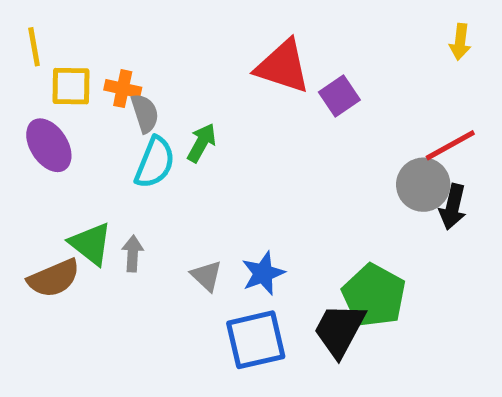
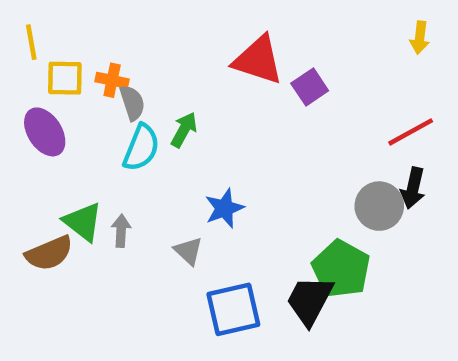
gray circle: (423, 185) -> (379, 206), moved
blue star: (263, 273) -> (224, 208), moved

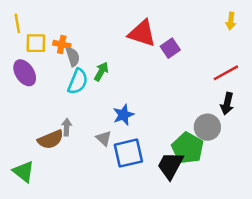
gray circle: (379, 206) -> (207, 127), moved
green triangle: (83, 222) -> (23, 172), moved
brown semicircle: (49, 253) -> (51, 139), moved
blue square: (233, 309) -> (128, 153), moved

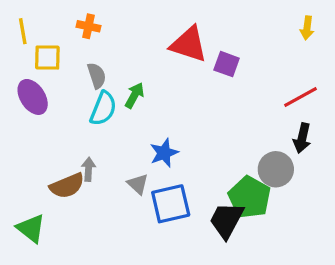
orange cross: (62, 44) -> (88, 26), moved
purple square: (170, 48) -> (227, 64), turned -36

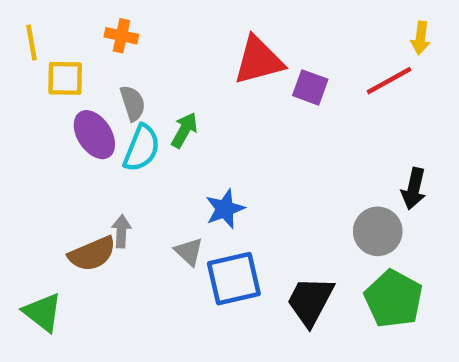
red triangle: (189, 44) -> (259, 60), turned -33
purple ellipse: (33, 97) -> (94, 135), moved
red line: (301, 97) -> (389, 81), moved
green pentagon: (250, 197) -> (393, 299), moved

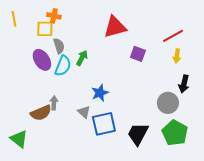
yellow arrow: (420, 38) -> (177, 56), moved
yellow square: (65, 78) -> (45, 29), moved
purple square: (310, 87) -> (138, 54), moved

